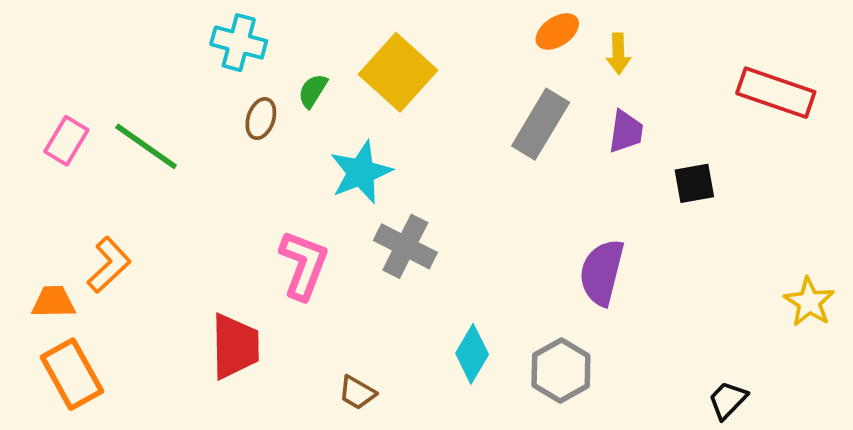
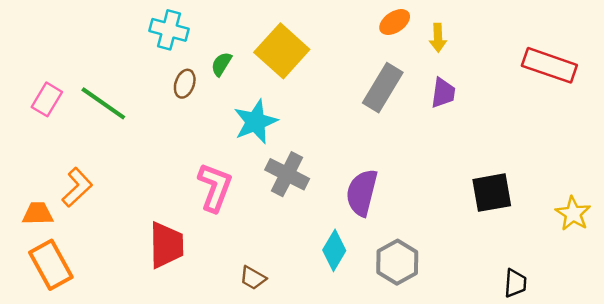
black square: (694, 183) -> (492, 193), moved, size x1.4
purple semicircle: (602, 272) -> (362, 193), moved
black trapezoid: (728, 400) -> (515, 283), turned 140

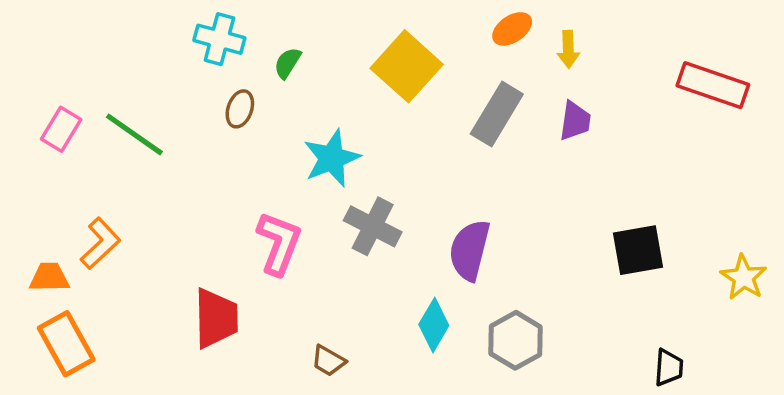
yellow square: (282, 51) -> (407, 66), moved
green semicircle: (221, 64) -> (288, 63), moved

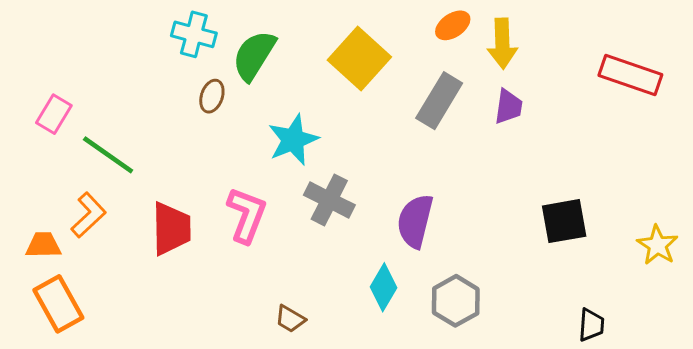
yellow arrow: (568, 49) -> (502, 43), size x1.5
green semicircle: (288, 63) -> (254, 55), size x1.8
green line: (134, 134) -> (108, 155), moved
red trapezoid: (216, 318) -> (171, 229), moved

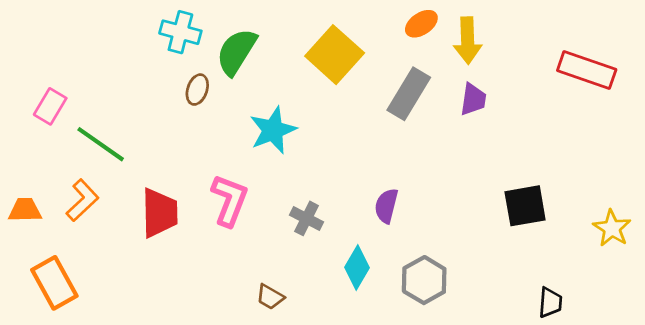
gray cross: (329, 200) -> (307, 218), moved, size x0.7
purple semicircle: (415, 221) -> (386, 206), size x0.7
orange trapezoid: (43, 245) -> (25, 210), moved

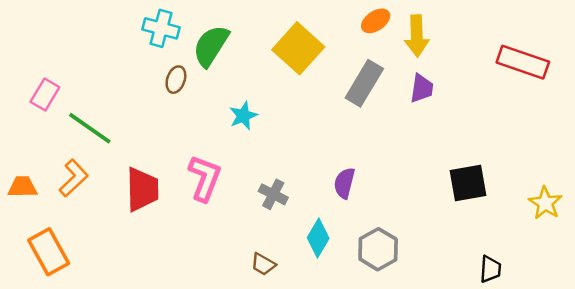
cyan star: (273, 130) -> (243, 116), size x0.7
brown trapezoid: (270, 297) -> (263, 264), moved

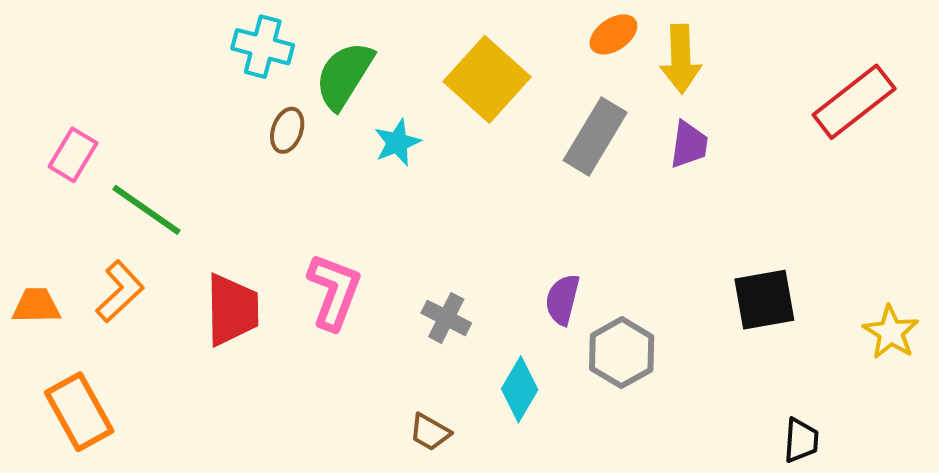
red rectangle: (523, 62) -> (854, 102), turned -57
cyan star: (243, 116) -> (397, 143), moved
gray hexagon: (378, 249) -> (622, 353), moved

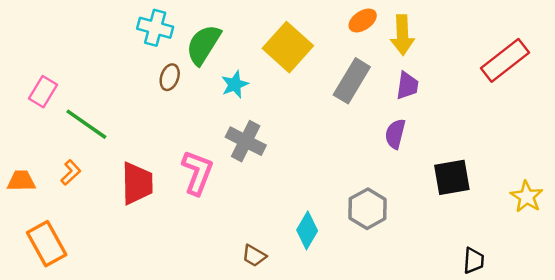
orange L-shape: (120, 291) -> (71, 172), size x0.7
purple semicircle: (562, 300) -> (395, 134), moved
gray cross: (446, 318) -> (246, 141), moved, size x1.4

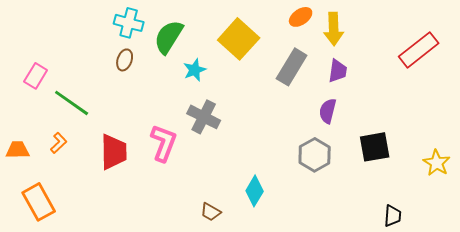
brown ellipse: (170, 77) -> (125, 60), moved
gray hexagon: (367, 209) -> (315, 155), moved

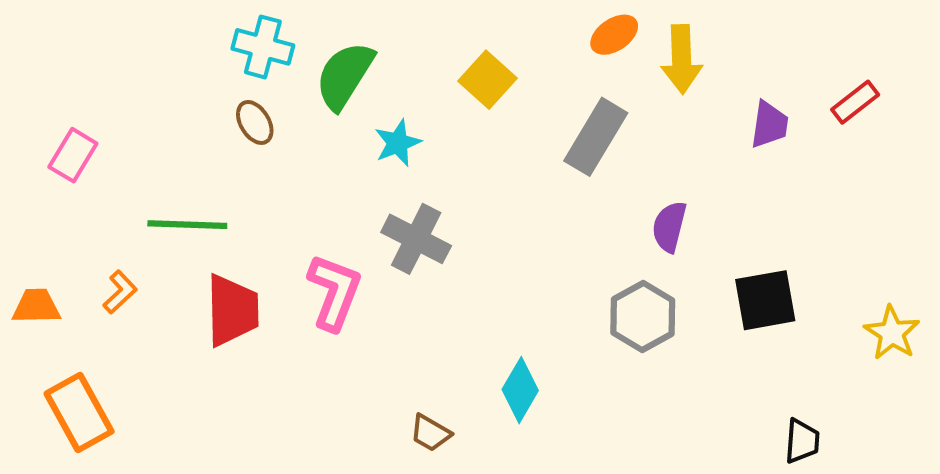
yellow square: (239, 39) -> (488, 80), size x0.7
red rectangle: (419, 50) -> (855, 102), size x0.6
brown ellipse: (125, 60) -> (255, 122), turned -50
purple trapezoid: (338, 71) -> (769, 125), moved
green line: (72, 103) -> (187, 225), moved, turned -33

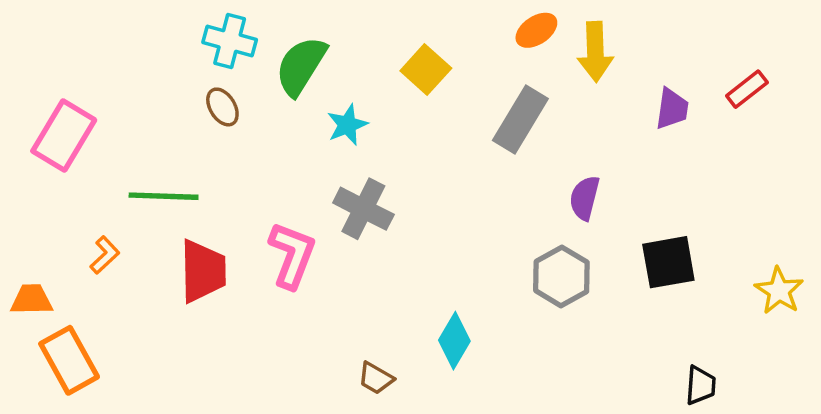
pink rectangle: (73, 155) -> (64, 136), size x1.5
orange trapezoid: (36, 306) -> (32, 300), moved

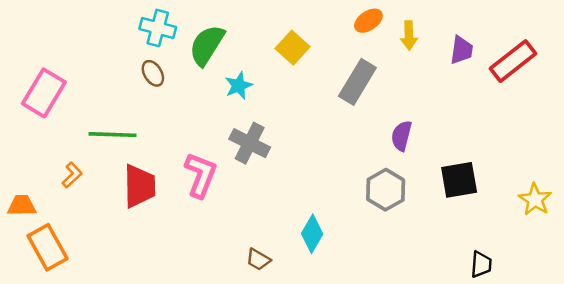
yellow arrow: (595, 52) -> (409, 35), size x0.7
red rectangle: (747, 89) -> (513, 61), size x1.6
purple trapezoid: (672, 109) -> (462, 50), moved

